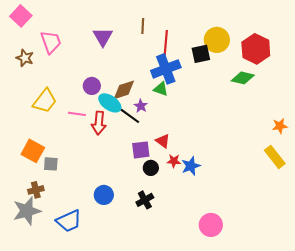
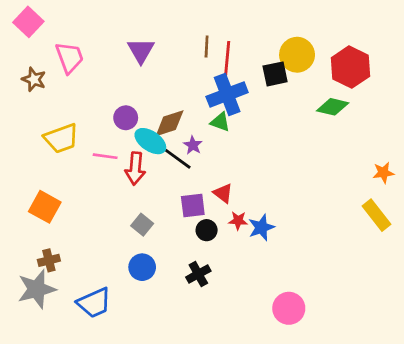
brown line: (143, 26) -> (207, 47), moved
yellow trapezoid: (45, 101) -> (61, 138), turned 32
gray square: (51, 164) -> (142, 225), moved, turned 35

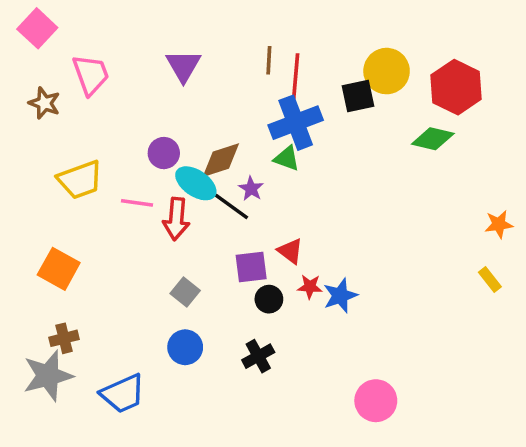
yellow rectangle: (377, 215) -> (490, 280), size x0.6

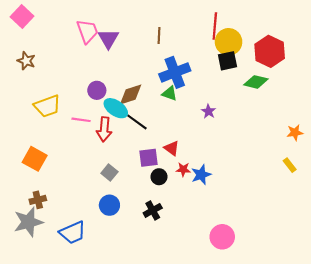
pink trapezoid: (91, 75) -> (87, 31), moved
red line: (296, 76) -> (215, 26), moved
black square: (358, 96) -> (227, 61), moved
purple star: (251, 189) -> (209, 111), moved

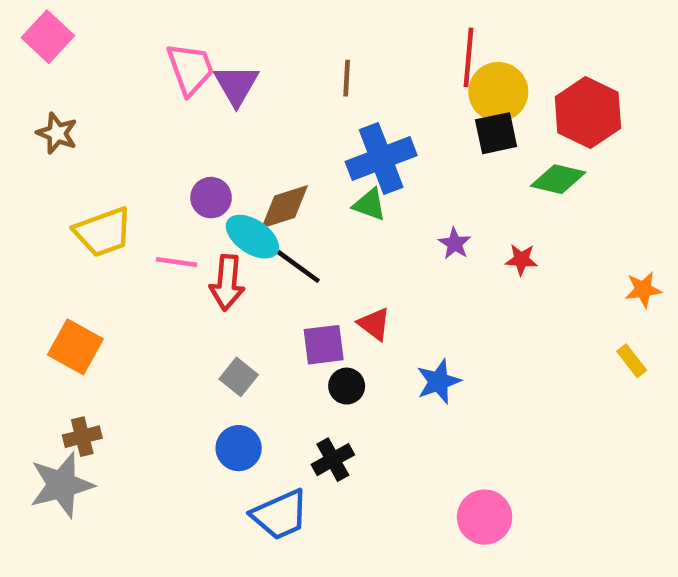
red star: (183, 169) -> (521, 260), moved
blue trapezoid: (73, 233) -> (280, 515), moved

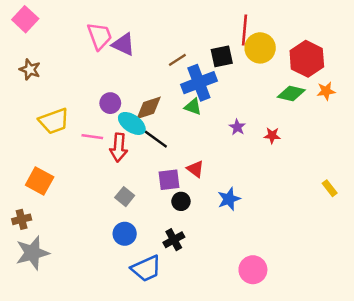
brown line: (347, 78) -> (177, 60), moved, turned 54
purple triangle: (236, 85) -> (123, 44), turned -35
black square: (496, 133) -> (222, 56), moved
orange star: (643, 290) -> (326, 91), moved
brown cross: (82, 437) -> (22, 219), moved

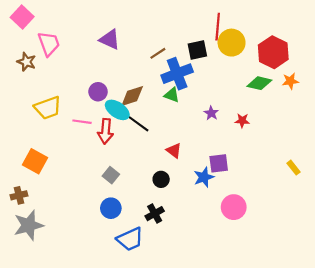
pink trapezoid: (99, 36) -> (49, 44), moved
purple square: (169, 180) -> (219, 163), moved
pink circle: (253, 270) -> (234, 207), moved

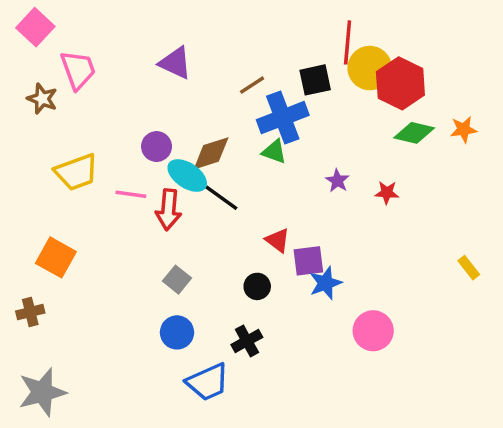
red hexagon: (273, 52) -> (400, 83), moved
purple square: (219, 163) -> (308, 261), moved
gray star: (29, 225) -> (42, 392), moved

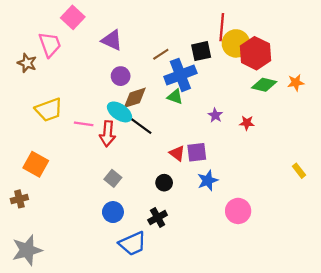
pink square: (35, 27) -> (73, 17), moved
purple circle: (157, 147) -> (121, 76), moved
purple square: (308, 261) -> (197, 152), moved

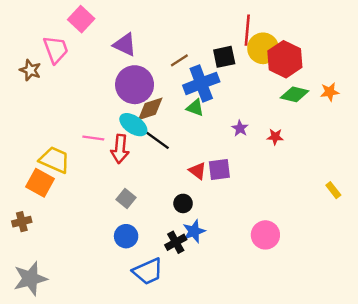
purple circle: (121, 76) -> (135, 85), size x1.8
yellow trapezoid: (49, 110) -> (55, 160), moved, turned -136
blue star: (208, 180) -> (194, 231), moved

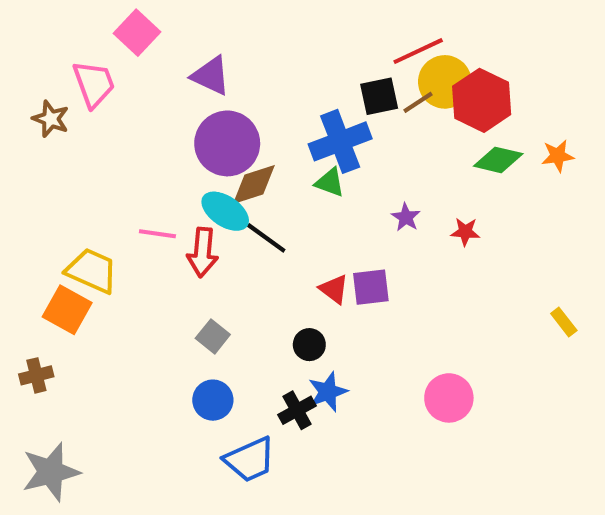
red line: (247, 30) -> (418, 51), turned 60
brown line: (179, 60) -> (418, 102), moved

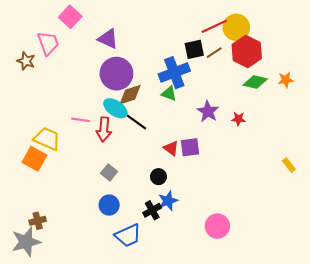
yellow circle: (445, 82) -> (236, 27), moved
purple star: (406, 217) -> (208, 111), size x1.5
brown cross: (36, 375) -> (38, 221), moved
pink circle: (449, 398) -> (217, 226), moved

